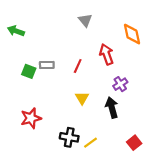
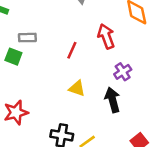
gray rectangle: (47, 65) -> (27, 38), moved
yellow triangle: (82, 98) -> (77, 88), turned -40

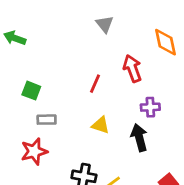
gray rectangle: (27, 38) -> (47, 120), moved
purple cross: (123, 72) -> (150, 107), turned 30

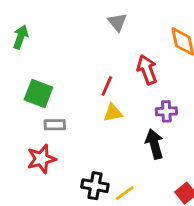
green arrow: (15, 38) -> (21, 37), turned 90
green square: (31, 91) -> (38, 93), size x1.4
yellow triangle: (100, 125) -> (113, 113), moved, turned -30

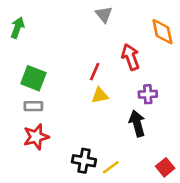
gray rectangle: (55, 125) -> (33, 106), moved

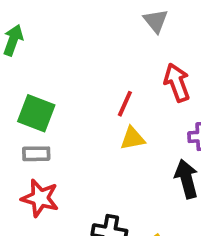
gray triangle: (104, 14) -> (156, 21), moved
red star: (36, 137) -> (40, 198), turned 30

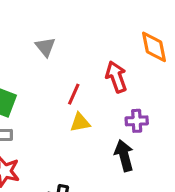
gray triangle: (156, 21) -> (45, 47), moved

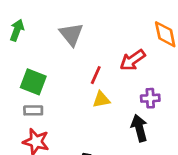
gray triangle: (45, 47) -> (71, 34), size x1.4
red arrow: (116, 77) -> (133, 60), turned -105

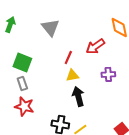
gray rectangle: (33, 110) -> (22, 83), turned 72
black arrow: (139, 128) -> (78, 96), moved

